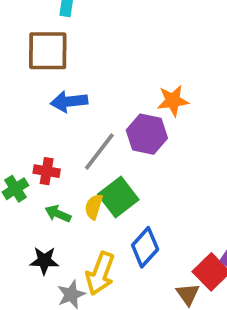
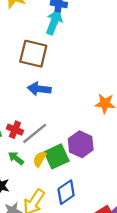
purple hexagon: (147, 134) -> (81, 144), moved
gray line: (99, 151) -> (35, 133), moved

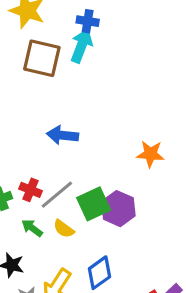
brown square: (33, 54) -> (42, 58), moved
green square: (57, 156) -> (94, 204), moved
yellow semicircle: (40, 159) -> (64, 229), turned -84

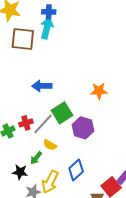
red cross: (31, 190) -> (26, 123), turned -32
green square: (94, 204) -> (62, 113), moved
green arrow: (32, 228) -> (36, 158), moved, turned -80

